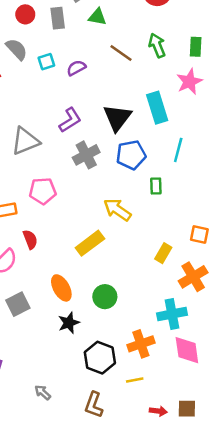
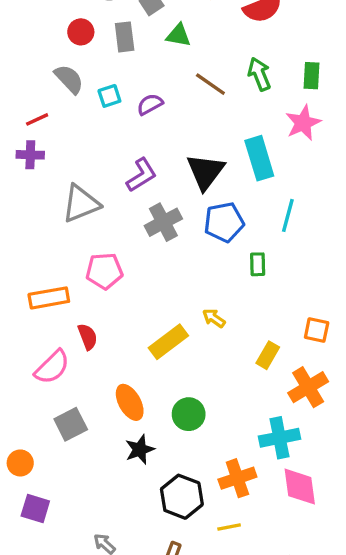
yellow arrow: (117, 210) -> (214, 318), moved, size x0.6

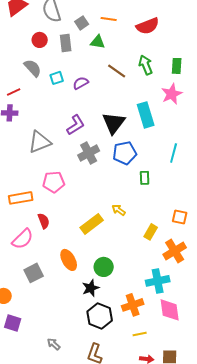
cyan line: (288, 215) -> (174, 153), moved
black star: (140, 450) -> (91, 288), moved
yellow line: (229, 527) -> (140, 334), moved

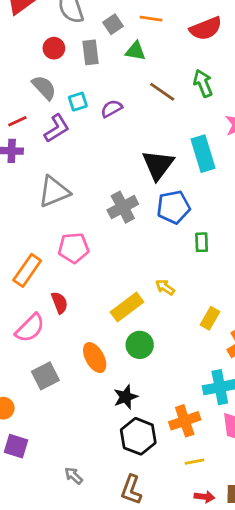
purple L-shape: (76, 125) -> (57, 128), moved
orange rectangle: (21, 198) -> (27, 270), turned -45
green circle: (104, 267) -> (140, 345), moved

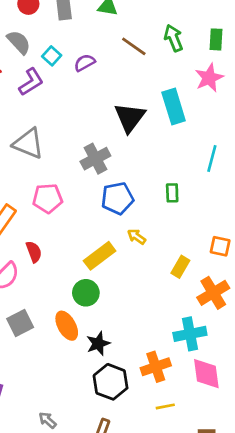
cyan square: (78, 102) -> (52, 56), turned -30
gray triangle: (54, 192) -> (28, 144), turned 44
blue pentagon: (173, 207) -> (117, 198), moved
green circle: (140, 345) -> (86, 293), moved
orange ellipse: (95, 358) -> (67, 326), moved

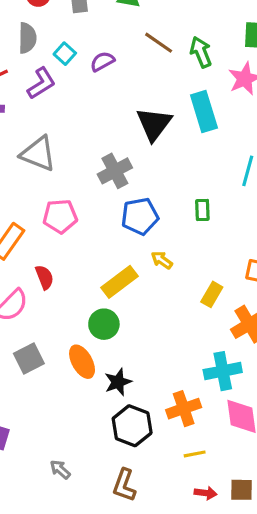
green arrow: (174, 38) -> (201, 52), moved
gray semicircle: (19, 42) -> (27, 38), turned 44

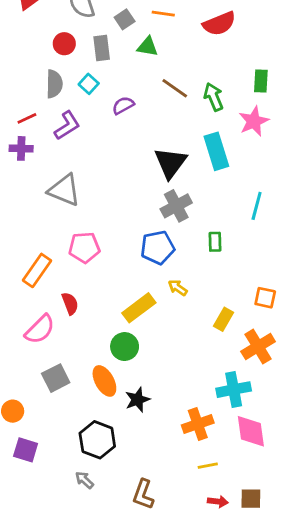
cyan square: (65, 54) -> (89, 84), moved
gray cross: (115, 171) -> (176, 206), moved
black hexagon: (132, 426) -> (97, 440), moved

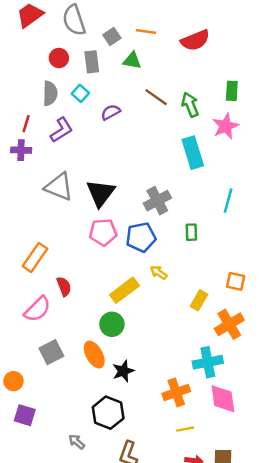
red line: (27, 118) -> (26, 124), turned -48
black triangle: (170, 163) -> (101, 193), moved
pink pentagon: (84, 247) -> (103, 232), moved
black hexagon: (97, 440) -> (108, 413), moved

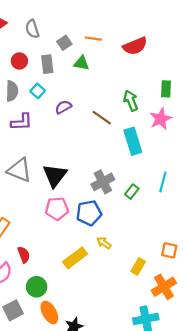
gray semicircle: (74, 20) -> (32, 29), size x0.7
brown line: (156, 97) -> (102, 118), moved
purple L-shape: (61, 130) -> (22, 122), turned 30
green rectangle: (191, 232) -> (132, 192), moved, turned 40
green circle: (112, 324) -> (37, 287), moved

